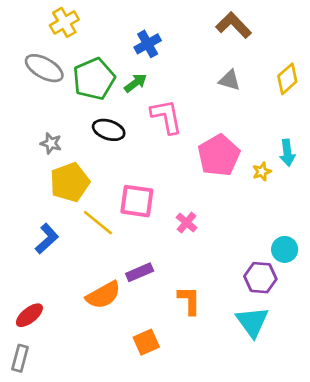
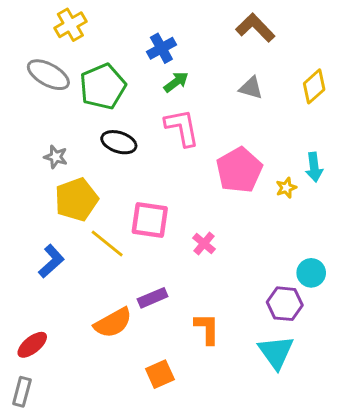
green arrow: (136, 83) -> (176, 82), moved

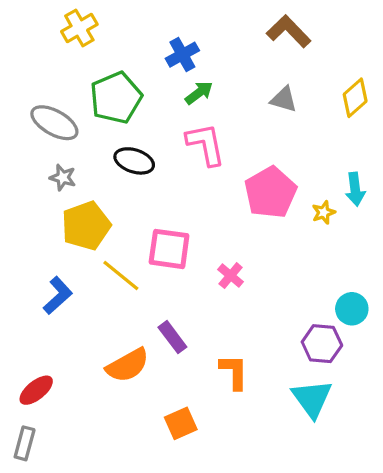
gray ellipse: (48, 75) -> (54, 123), moved
purple rectangle: (153, 298) -> (172, 337), turned 76

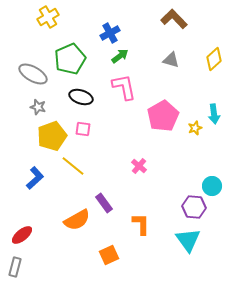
pink square: (169, 249) -> (83, 129), moved, size x0.6

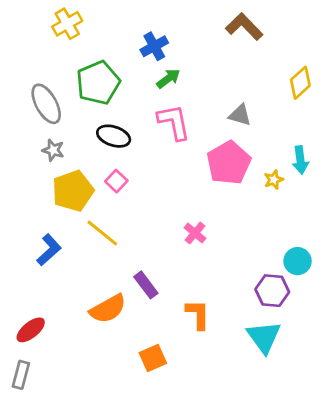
gray triangle: (171, 60) -> (240, 115), moved
gray ellipse: (33, 74) -> (46, 104), turned 32
pink square: (83, 129) -> (116, 181), turned 35

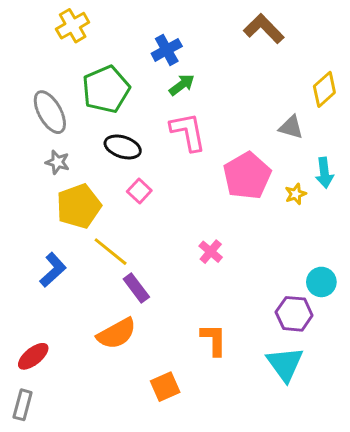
gray triangle: (240, 115) -> (291, 127), moved
pink square: (116, 181) -> (139, 191), moved
purple rectangle: (146, 285) -> (136, 288), moved

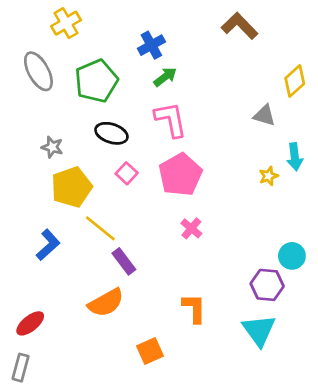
gray ellipse: (50, 112) -> (38, 71), moved
pink pentagon: (247, 176) -> (180, 175), moved

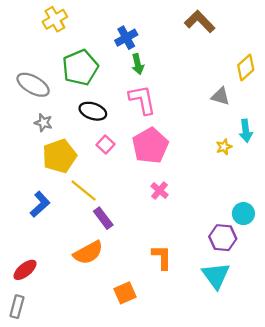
gray ellipse: (38, 71) -> (33, 85), moved, turned -32
green arrow: (165, 77) -> (138, 64), turned 114

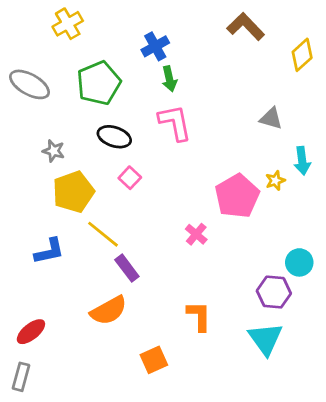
yellow diamond: (246, 68) -> (302, 55), moved
gray ellipse: (33, 85) -> (30, 84), moved
pink pentagon: (150, 146) -> (237, 196), moved
blue L-shape: (40, 204) -> (49, 251), turned 30

